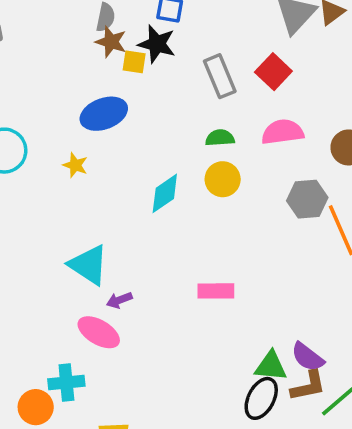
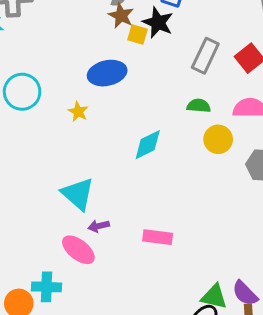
gray rectangle: (220, 76) -> (205, 56), turned 40
yellow circle: (223, 179) -> (218, 139), moved
pink rectangle: (216, 291) -> (158, 237), moved

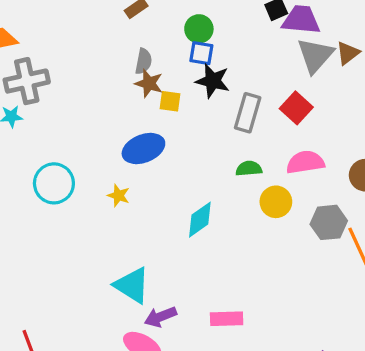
black star: (158, 22) -> (213, 81), moved
purple arrow: (99, 226) -> (160, 317), size x1.4

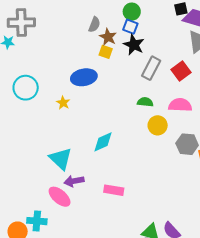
brown star: (149, 83) -> (108, 37), moved
cyan diamond: (200, 220) -> (103, 142), moved

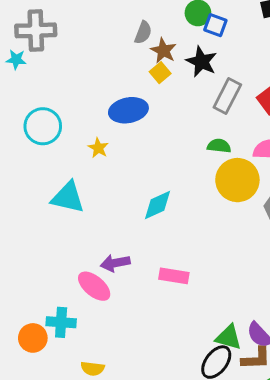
blue square: (130, 27) -> (215, 25), moved
yellow square: (106, 52) -> (160, 73), turned 32
yellow circle: (158, 125) -> (237, 180), size x1.5
cyan triangle: (61, 159) -> (68, 197), moved, turned -30

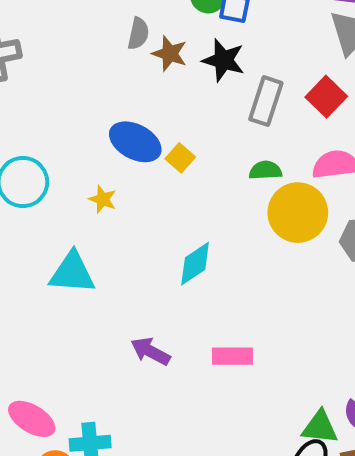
yellow square: (160, 73) -> (180, 158), moved
blue ellipse: (128, 110) -> (135, 142), turned 48
purple arrow: (115, 263) -> (150, 351), turned 48
pink ellipse: (94, 286) -> (32, 419), moved

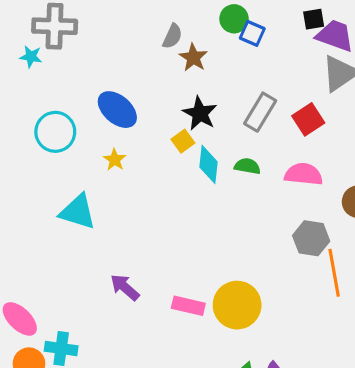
black star: (223, 60) -> (200, 113), moved
blue ellipse: (135, 142) -> (117, 110), moved
yellow circle: (298, 213) -> (237, 305), moved
cyan diamond: (195, 264) -> (209, 164), moved, turned -63

